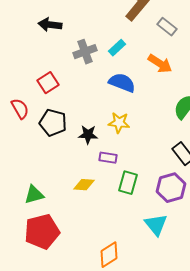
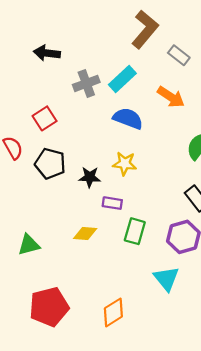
cyan rectangle: (117, 48) -> (122, 79), size x1.4
red pentagon: (42, 232) -> (49, 307), moved

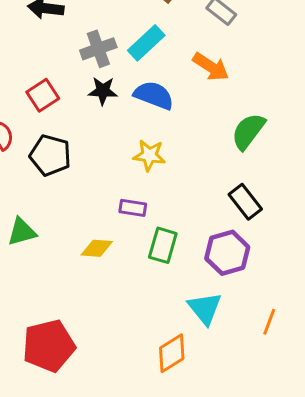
black star: (90, 177) -> (103, 91), moved
green triangle: (29, 245) -> (22, 232), moved
orange diamond: (113, 312) -> (172, 353), moved

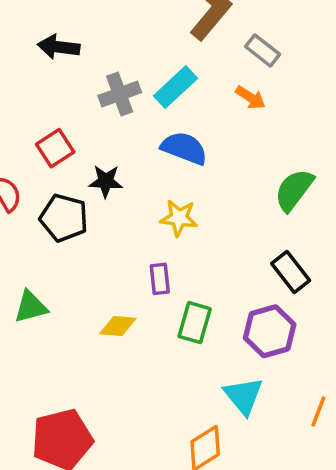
orange arrow: (211, 67) -> (250, 98), moved, size x0.7
black star: (103, 91) -> (106, 181), moved
purple rectangle: (133, 208) -> (160, 279), turned 75

